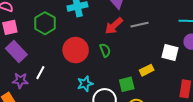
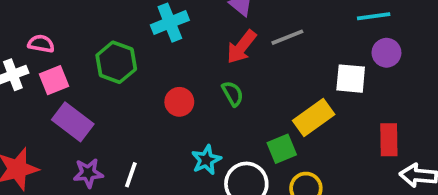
red circle: (76, 50) -> (179, 102), size x0.6
yellow rectangle: (147, 70) -> (314, 118), size x1.5
white line: (40, 73) -> (131, 175), moved

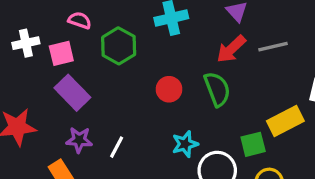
pink semicircle: (41, 44) -> (80, 20), moved
green semicircle: (233, 94) -> (217, 89), size x1.5

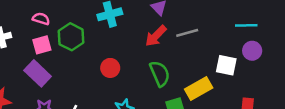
pink square: (61, 53) -> (42, 45), moved
green semicircle: (217, 89) -> (160, 74), moved

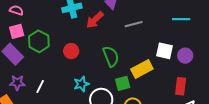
red arrow: (156, 36) -> (95, 20), moved
green hexagon: (71, 37) -> (39, 41), moved
purple circle: (252, 51) -> (185, 56), moved

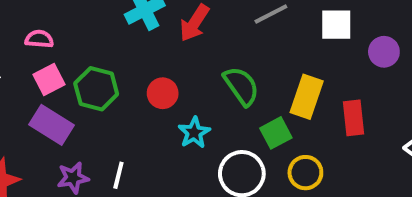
white square: (165, 51) -> (336, 25), moved
yellow rectangle: (142, 69) -> (307, 97), turned -30
cyan star: (81, 84) -> (194, 133), moved
red rectangle: (181, 86) -> (353, 118), moved

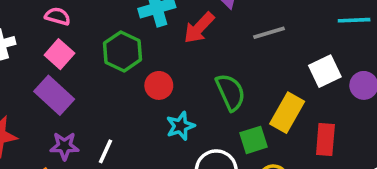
white square: (336, 25) -> (325, 71), moved, turned -36
pink square: (49, 79) -> (59, 54), turned -32
green hexagon: (96, 89) -> (123, 51), moved

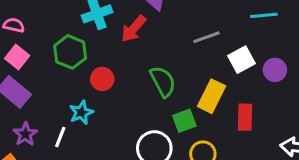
gray line: (269, 33) -> (206, 37), moved
cyan star: (180, 126) -> (81, 113), moved
purple star: (64, 146) -> (25, 134), turned -30

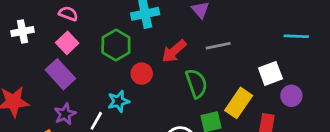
red arrow: (134, 29) -> (174, 51), moved
gray line: (206, 37) -> (218, 46), moved
purple circle: (275, 70) -> (291, 96), moved

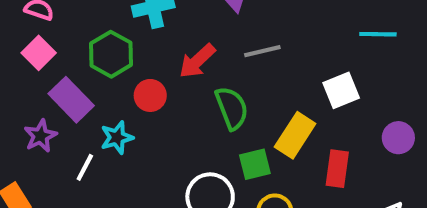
purple rectangle: (60, 74) -> (71, 100), moved
purple circle: (291, 96) -> (398, 138), moved
purple star: (65, 114) -> (40, 136), moved

